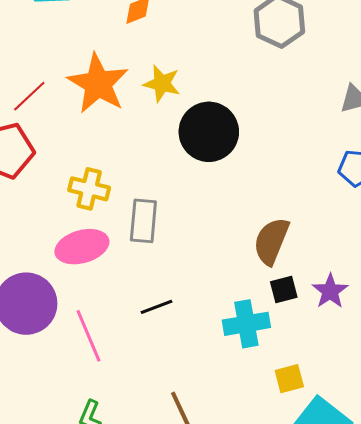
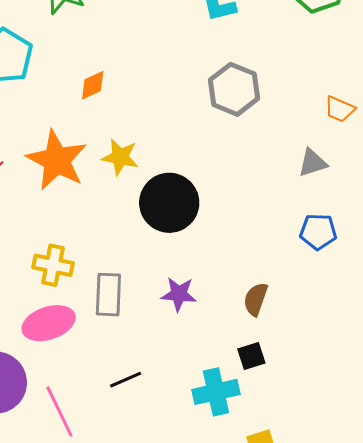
brown semicircle: (271, 241) -> (256, 299), moved, size x0.7
purple star: (330, 291) -> (179, 294), moved, turned -30

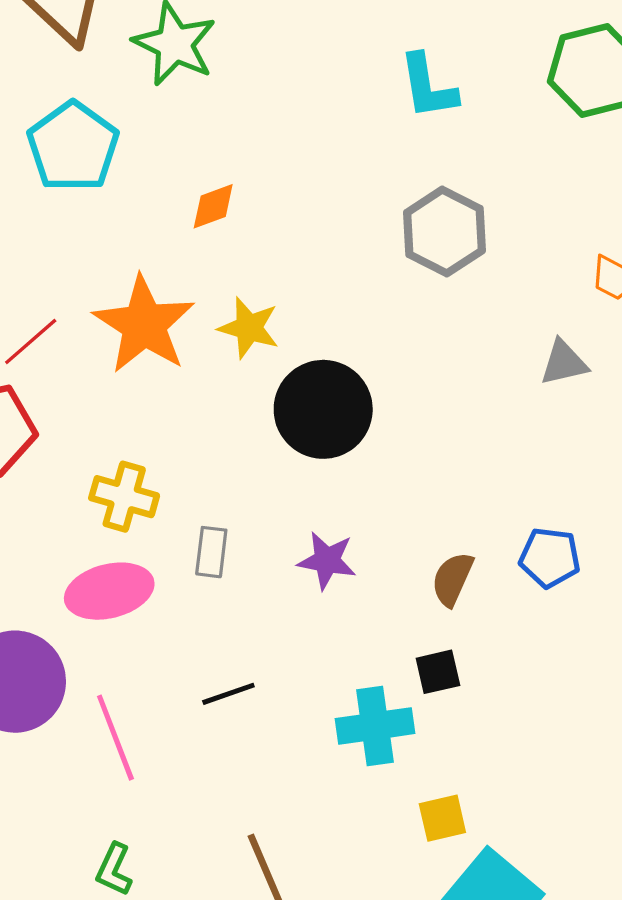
blue pentagon: (318, 232) -> (550, 558), moved
gray rectangle: (108, 295) -> (211, 552), size x0.7

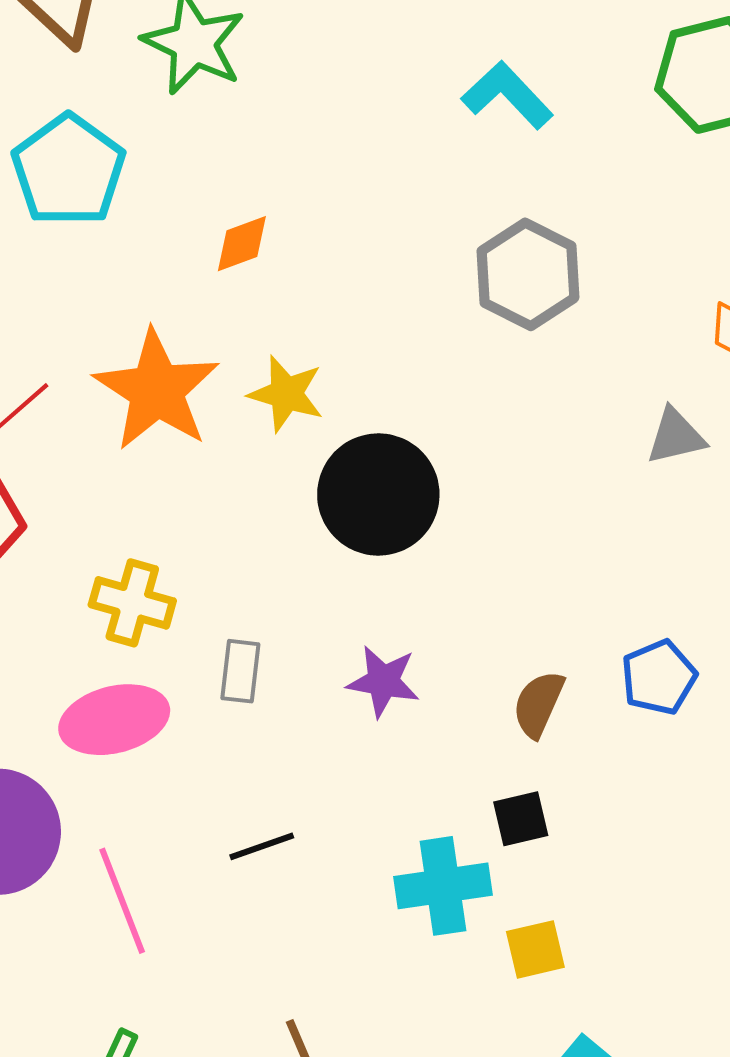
cyan L-shape: (428, 87) -> (507, 95), turned 146
blue pentagon: (550, 558) -> (659, 677), turned -30
yellow square: (442, 818) -> (535, 949), moved

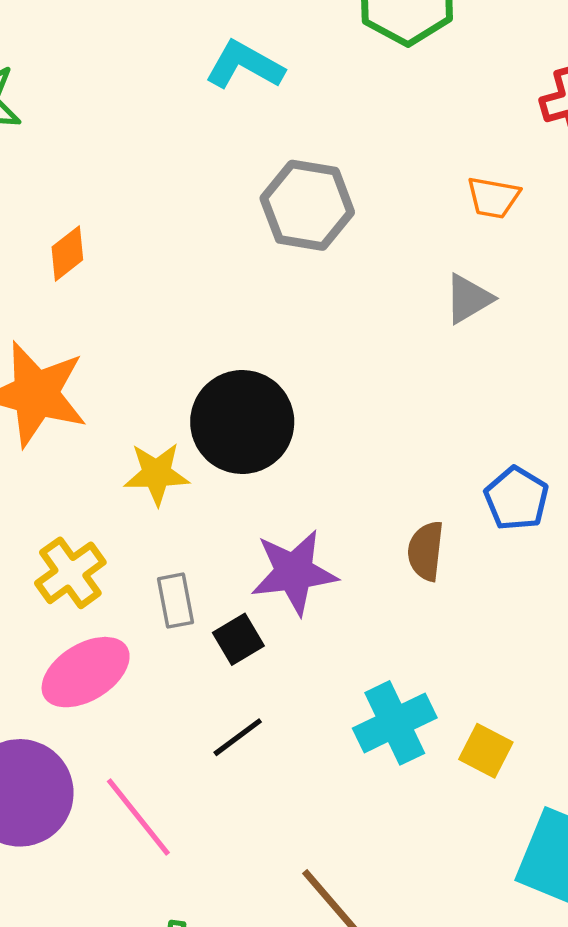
yellow star: (286, 394) -> (157, 474), moved
yellow cross: (132, 603) -> (70, 573), turned -34
purple star: (383, 681) -> (294, 572), size x1.4
black square: (521, 819) -> (238, 639), moved
yellow square: (535, 949) -> (486, 751), turned -32

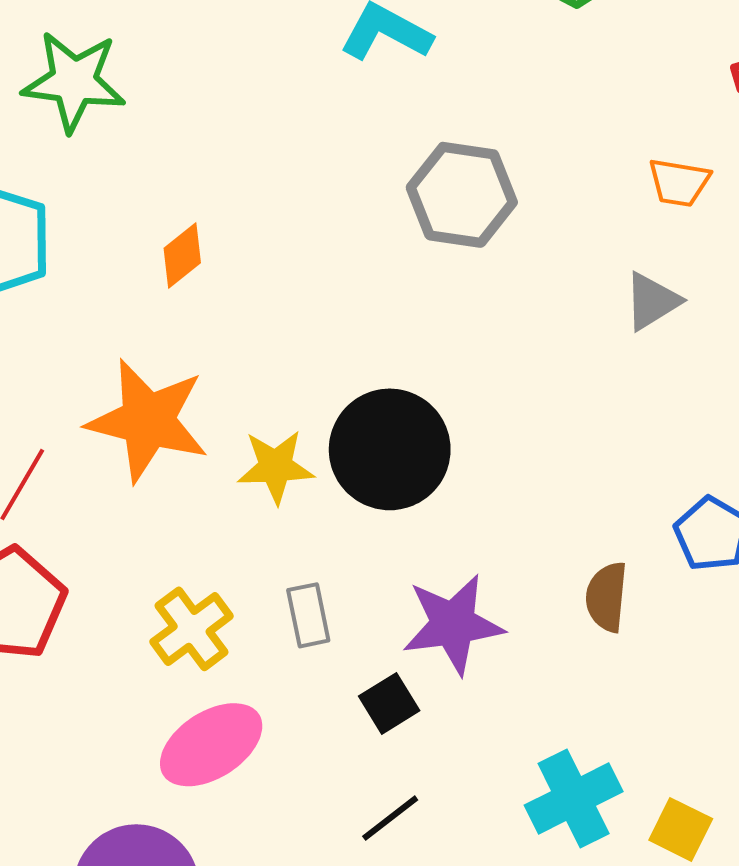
yellow star: (157, 474) -> (276, 467), moved
gray rectangle: (175, 601) -> (308, 615), moved

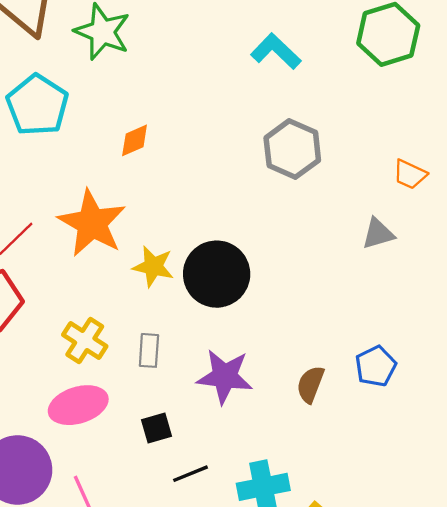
yellow cross: (192, 629) -> (85, 341), turned -36
black square: (389, 703) -> (157, 428), moved
black line: (390, 818) -> (191, 474), moved

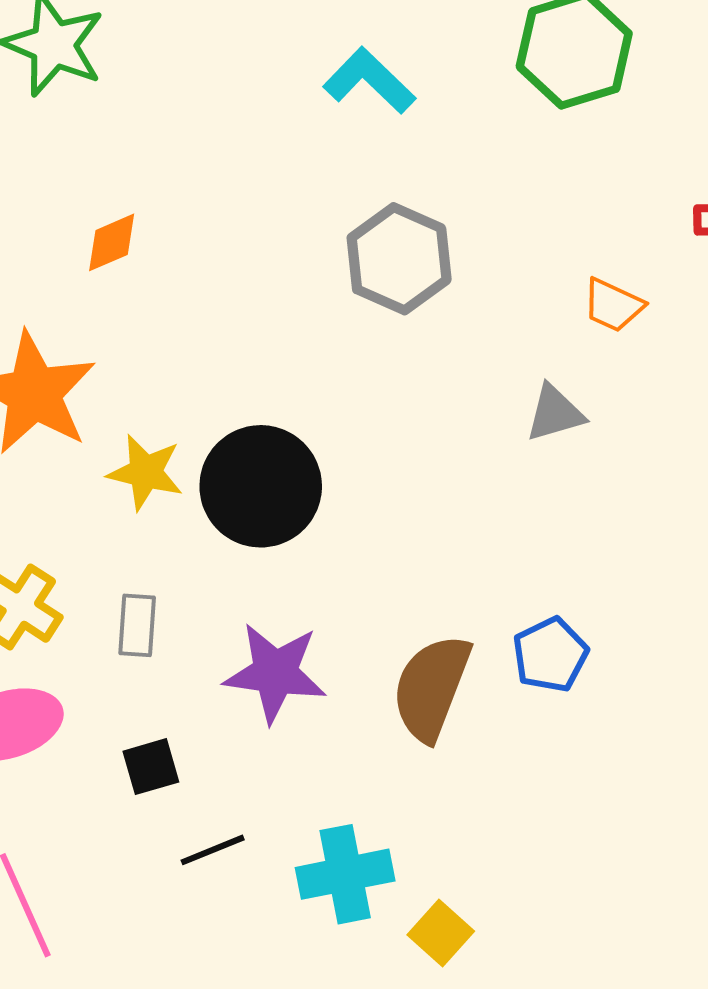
brown semicircle: (310, 384) -> (431, 688), size x1.6

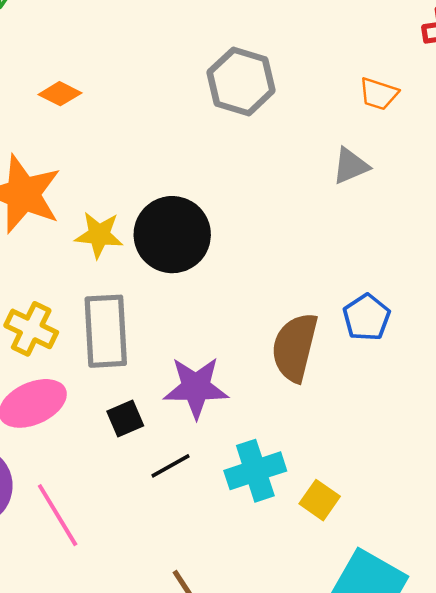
orange diamond: (112, 242) -> (60, 94), turned 57
gray rectangle: (137, 625) -> (106, 331), size x1.8
purple star: (275, 673) -> (196, 387), moved

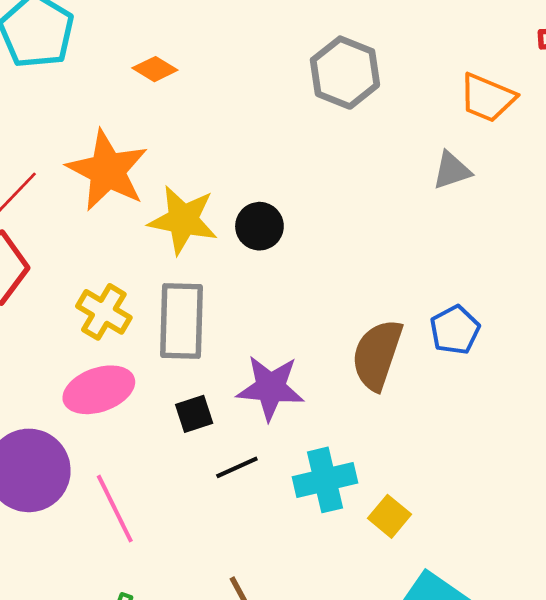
orange trapezoid: (379, 94) -> (487, 98), size x1.4
yellow star: (99, 235) -> (183, 220), size x1.4
black circle: (172, 235) -> (259, 226), size x0.6

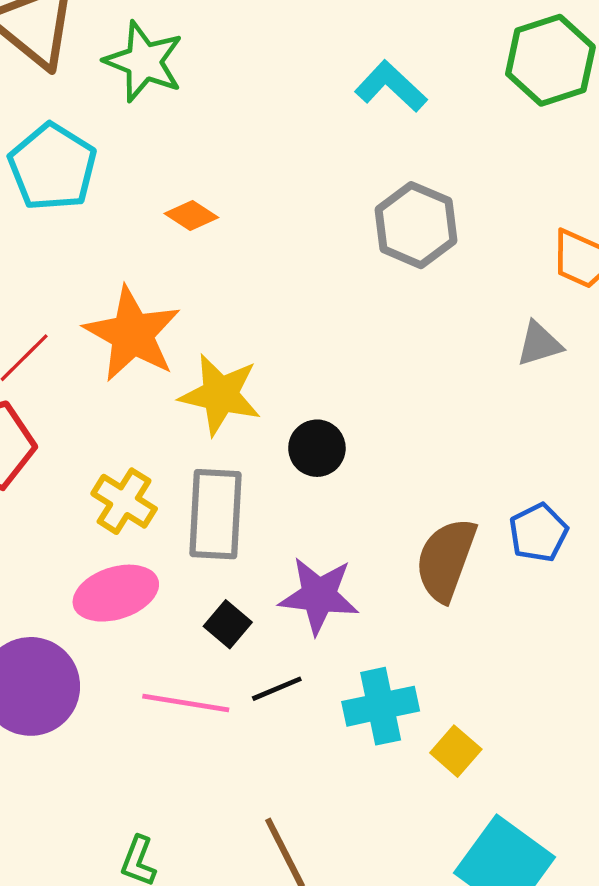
black circle: (259, 226) -> (317, 448), moved
black square: (194, 414) -> (228, 624), turned -33
pink line: (115, 509) -> (186, 703), moved, turned -56

